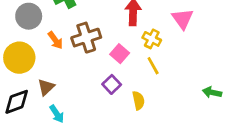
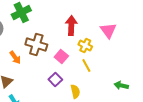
brown cross: (86, 38) -> (36, 44), turned 35
orange arrow: (55, 40) -> (15, 58), moved
green arrow: (212, 92) -> (121, 86), moved

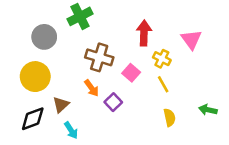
orange arrow: (15, 58) -> (92, 88), moved
purple square: (55, 80) -> (113, 102), moved
yellow semicircle: (75, 92) -> (170, 117), moved

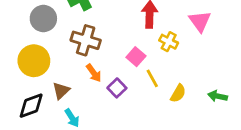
brown cross: (99, 57) -> (86, 40), moved
yellow line: (163, 84) -> (152, 78), moved
yellow semicircle: (170, 117) -> (178, 93), moved, turned 42

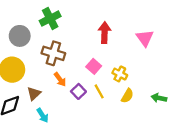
yellow cross: (169, 42) -> (120, 74), moved
yellow line: (152, 78) -> (99, 91), moved

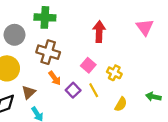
green cross: (50, 18) -> (45, 17), turned 30
pink triangle: (145, 38) -> (145, 27), moved
yellow semicircle: (127, 96) -> (121, 104), moved

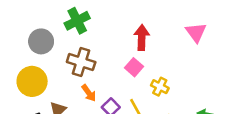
green cross: (45, 17) -> (77, 21), turned -30
pink square: (88, 65) -> (134, 67), moved

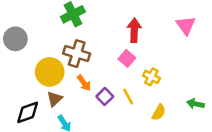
gray circle: (41, 41) -> (15, 39), moved
yellow circle: (32, 81) -> (50, 72), moved

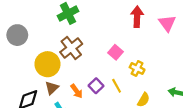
red arrow: (134, 30) -> (137, 17), moved
brown cross: (77, 54) -> (71, 48), turned 35
orange arrow: (84, 83) -> (77, 91), moved

